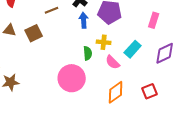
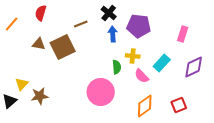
brown square: (34, 33) -> (63, 47), size x1.4

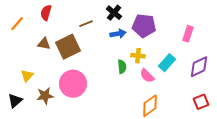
blue arrow: (113, 34) -> (118, 34), turned 84
yellow triangle: (22, 84) -> (27, 76), moved
pink circle: (101, 92) -> (73, 84), moved
red square: (179, 105) -> (201, 102), moved

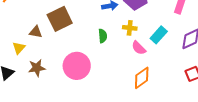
brown triangle: (44, 44) -> (36, 32), moved
green semicircle: (122, 67) -> (103, 36), moved
pink circle: (73, 84) -> (77, 66), moved

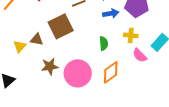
yellow triangle: (19, 48) -> (20, 46), moved
brown star: (37, 68) -> (50, 66), moved
orange diamond: (142, 78) -> (111, 72), moved

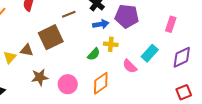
yellow cross: (131, 35) -> (111, 44), moved
green semicircle: (104, 43) -> (94, 54), turned 48
pink circle: (78, 73) -> (68, 84), size x0.7

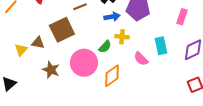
cyan rectangle: (150, 53) -> (161, 46), turned -54
brown star: (40, 77) -> (51, 70), turned 30
pink circle: (68, 84) -> (84, 63), moved, size x1.4

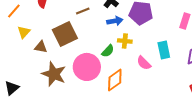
yellow triangle: (21, 50) -> (24, 32), moved
brown star: (51, 70) -> (54, 74), size x1.4

